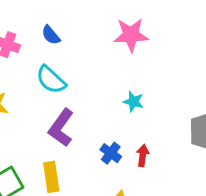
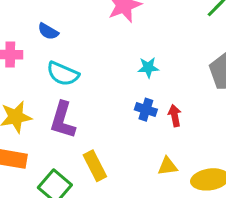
purple L-shape: (61, 128) -> (63, 120), moved
blue cross: (111, 153) -> (146, 110), moved

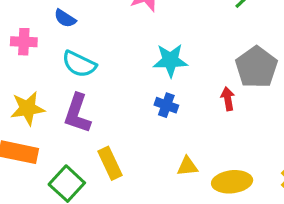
cyan star: (148, 67) -> (170, 60), size x1.5
red arrow: (175, 116) -> (228, 99), moved

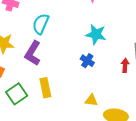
cyan semicircle: (79, 64) -> (41, 24), turned 75

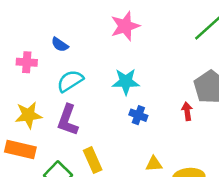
cyan semicircle: (41, 24) -> (70, 81), turned 45
cyan star: (96, 34) -> (126, 82), moved

